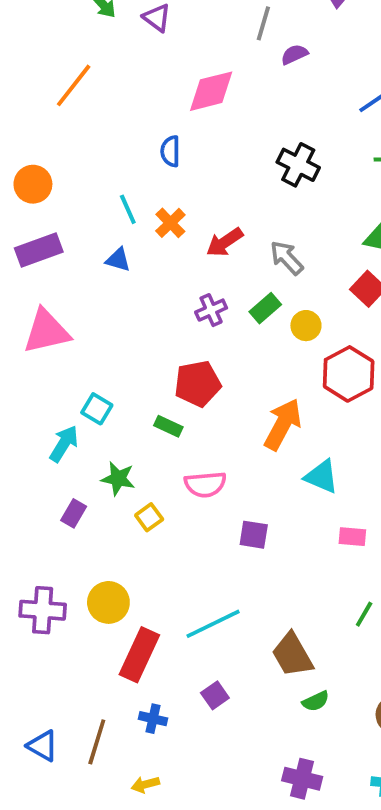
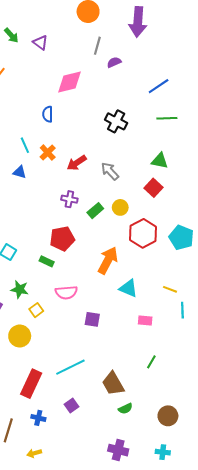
green rectangle: (265, 308) -> (95, 211), moved
purple cross: (211, 310) -> (69, 199), turned 35
yellow circle: (108, 602) -> (20, 336), moved

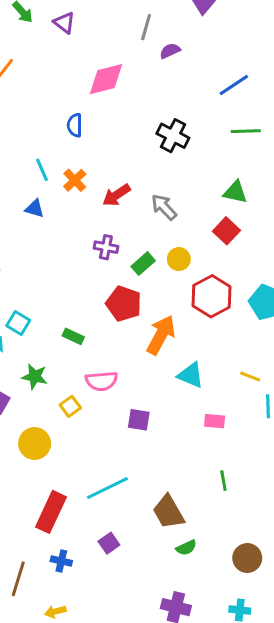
red pentagon: (62, 239) -> (124, 304), moved, turned 30
yellow square: (36, 310) -> (70, 406), moved
green line: (151, 362) -> (223, 481), turned -40

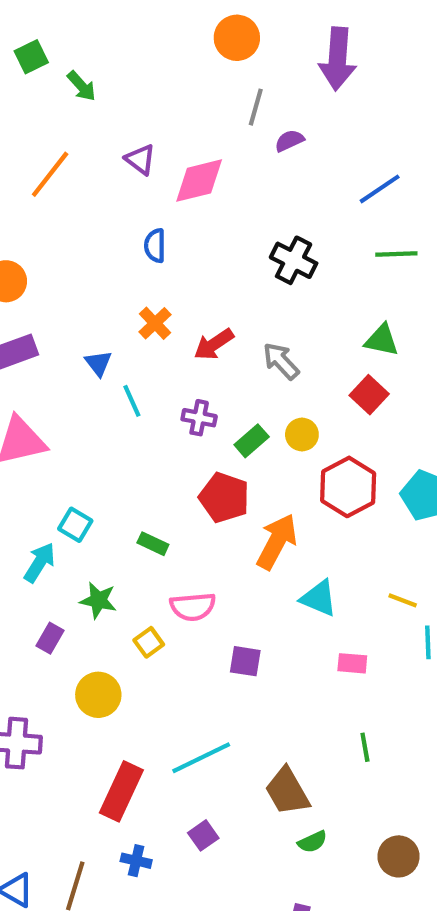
purple triangle: (64, 23) -> (140, 160), moved
cyan line: (42, 170) -> (132, 401), moved
blue triangle: (35, 209) -> (98, 363), turned 36

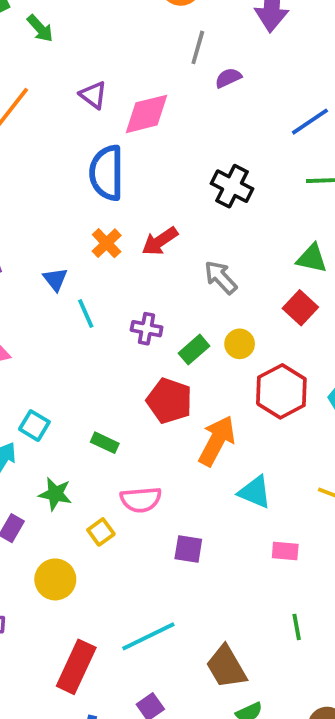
blue semicircle: (155, 246) -> (107, 173), size x1.8
red arrow: (214, 344) -> (160, 241), moved

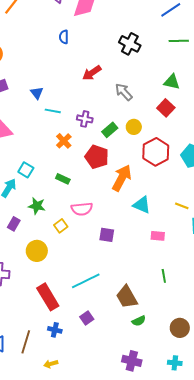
blue semicircle: (107, 173) -> (64, 37), size x0.5
orange cross: (107, 243) -> (64, 141), moved
cyan line: (86, 313) -> (53, 111), turned -56
red rectangle: (76, 667) -> (48, 297), turned -56

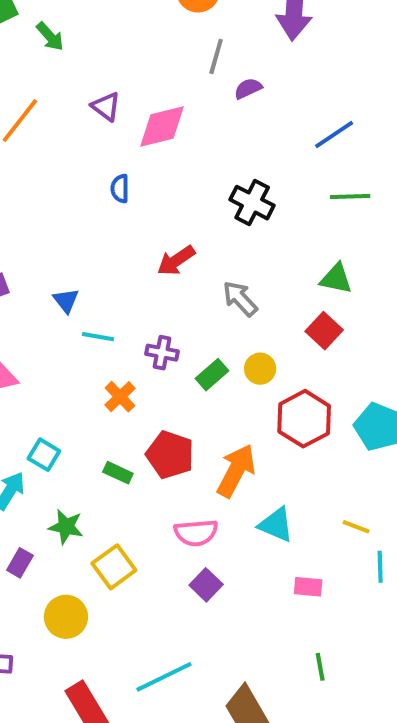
red pentagon: (97, 157) -> (170, 455), moved
pink semicircle: (82, 209) -> (196, 533), moved
yellow square: (61, 226) -> (114, 567), size x1.5
purple square: (107, 235) -> (206, 585), turned 35

